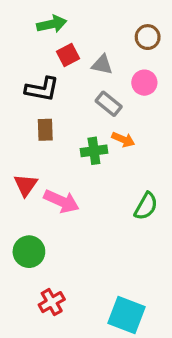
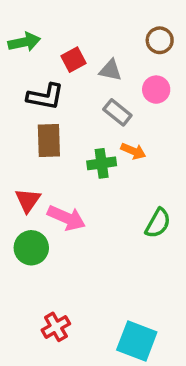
green arrow: (52, 24) -> (24, 42), moved
brown rectangle: (45, 130) -> (49, 141), size x1.4
green circle: (29, 252) -> (31, 248), moved

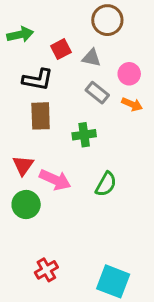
brown circle: (160, 40) -> (107, 20), moved, size x1.4
orange arrow: (133, 151) -> (132, 104), moved
green semicircle: (158, 223) -> (106, 184), moved

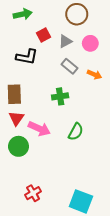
green arrow: (20, 35) -> (23, 14), moved
gray triangle: (91, 58) -> (65, 41), turned -40
pink circle: (129, 74) -> (90, 43), moved
brown rectangle: (41, 116) -> (14, 94), moved

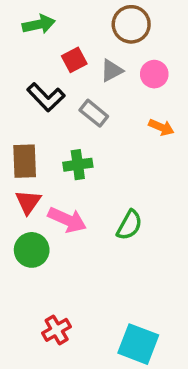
black L-shape: (27, 57) -> (46, 97), turned 35
gray rectangle: (69, 66) -> (94, 113), moved
green cross: (60, 96) -> (78, 165), moved

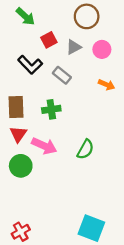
green arrow: (39, 24) -> (25, 16), turned 54
red cross: (57, 330) -> (21, 232), moved

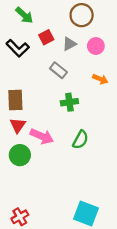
black L-shape: (30, 65) -> (18, 48), moved
green cross: (51, 109) -> (69, 102), moved

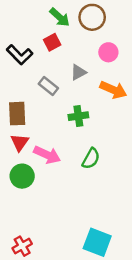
green arrow: (24, 15) -> (60, 17), moved
gray triangle: (69, 44) -> (78, 72), moved
gray rectangle: (58, 70) -> (48, 86), moved
orange arrow: (100, 79) -> (113, 90), size x1.5

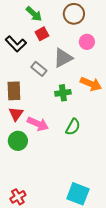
green arrow: (60, 17) -> (34, 14), moved
gray triangle: (78, 72) -> (63, 58), size x1.5
orange arrow: (113, 90) -> (91, 84), moved

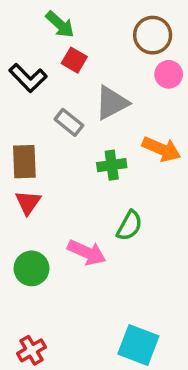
brown circle: (74, 14) -> (153, 35), moved
red square: (42, 34) -> (74, 60), turned -32
pink circle: (87, 42) -> (169, 74), moved
pink arrow: (38, 124) -> (87, 252), moved
green circle: (18, 141) -> (32, 268), moved

